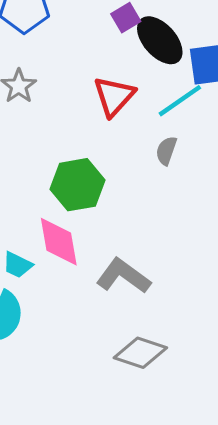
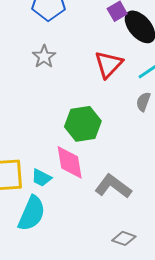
gray diamond: (140, 353) -> (124, 238), size x0.7

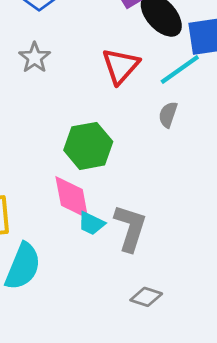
cyan trapezoid: (42, 178) -> (91, 223), moved
gray L-shape: (113, 186) -> (130, 228), turned 72

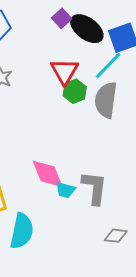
gray semicircle: (168, 115) -> (106, 100), size x1.8
green hexagon: (88, 146) -> (75, 91), moved, size x0.7

